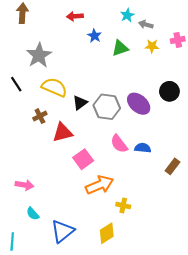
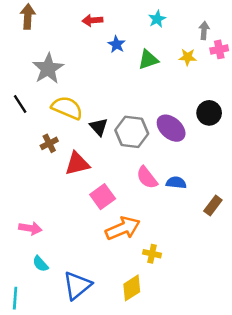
gray arrow: (146, 24) -> (204, 30), moved, turned 80
black triangle: (80, 103) -> (99, 127), turned -35

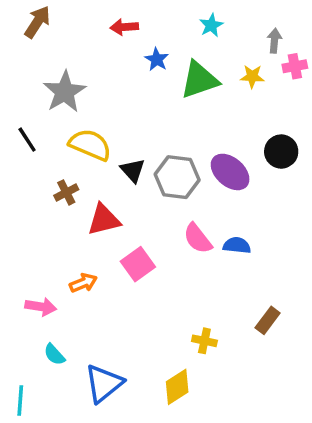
brown arrow: (28, 16) -> (37, 22), turned 30
green triangle: (148, 60) -> (199, 80), size x1.4
brown rectangle: (213, 205) -> (268, 320), moved
orange arrow: (123, 228) -> (83, 283), moved, size x0.6

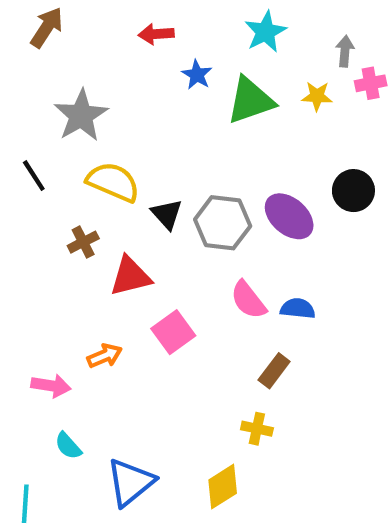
cyan star: (211, 25) -> (266, 32), size x1.4
brown rectangle: (268, 320) -> (274, 371), moved

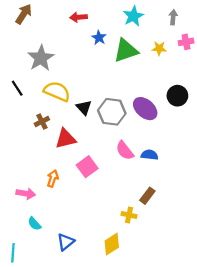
gray arrow: (345, 51) -> (173, 17), moved
orange arrow: (105, 356) -> (53, 178), turned -49
brown rectangle: (274, 371) -> (147, 196), moved
blue triangle: (130, 482) -> (66, 242), size x0.7

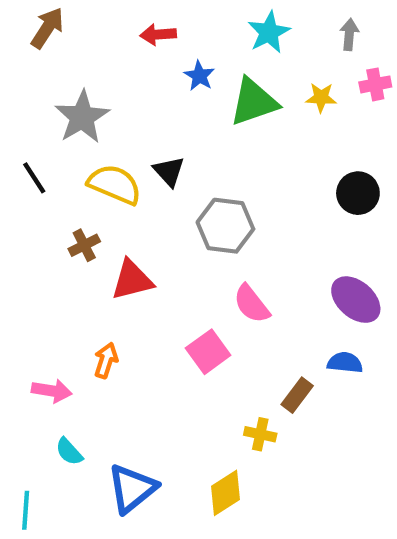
black triangle: (84, 108) -> (169, 171), moved
purple ellipse: (145, 109) -> (356, 300), moved
blue semicircle: (149, 155) -> (345, 363), moved
pink square: (87, 167) -> (208, 352), moved
blue triangle: (66, 242) -> (132, 489), size x1.4

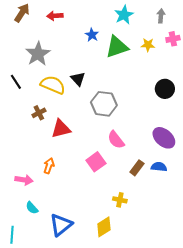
red arrow: (158, 35) -> (55, 16), moved
brown rectangle: (297, 395) -> (137, 168), moved

